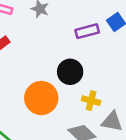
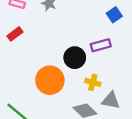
purple rectangle: (87, 31) -> (101, 45), moved

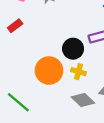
yellow cross: (93, 82) -> (78, 72), moved

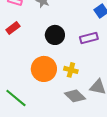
black circle: (73, 49) -> (55, 35), moved

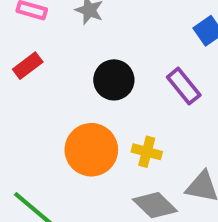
purple rectangle: (89, 38) -> (184, 86), turned 66

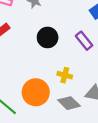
orange circle: (91, 150) -> (36, 92), moved

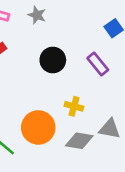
gray diamond: (69, 103) -> (79, 141), turned -35

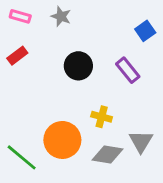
gray triangle: (110, 129) -> (141, 141), turned 50

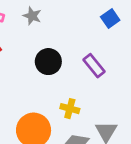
blue square: (145, 31) -> (110, 19), moved

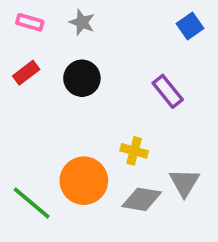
black circle: (48, 62) -> (82, 78), moved

